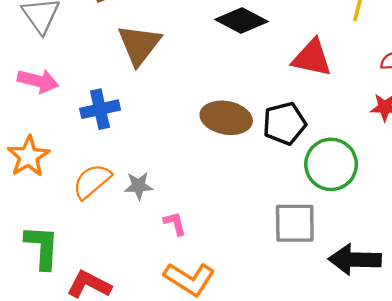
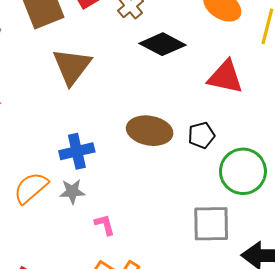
blue cross: (100, 109) -> (77, 151), moved
black pentagon: (284, 123) -> (201, 135), size x0.7

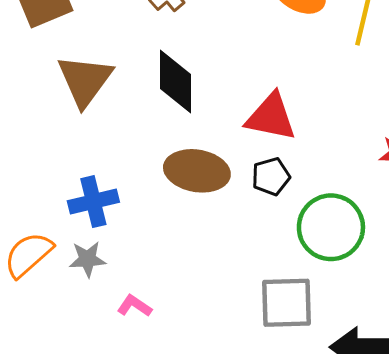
black diamond: (163, 44) -> (176, 81), moved, turned 63
red triangle: (225, 77) -> (271, 117), moved
pink L-shape: (105, 225) -> (134, 306), turned -40

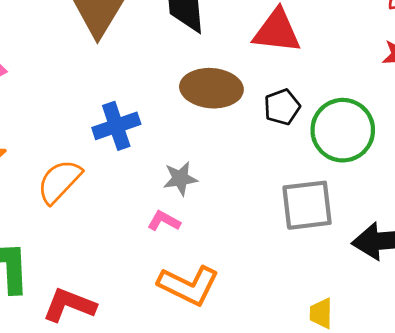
black pentagon: (271, 177) -> (282, 107), moved
gray star: (87, 259) -> (180, 179), moved

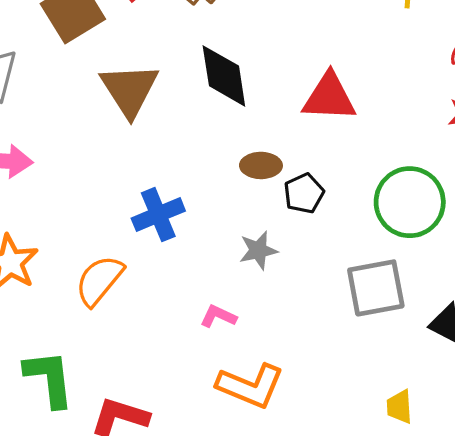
brown ellipse: (211, 88) -> (261, 165), size x0.6
black pentagon: (282, 107) -> (304, 193), moved
gray star: (180, 179) -> (258, 250), moved

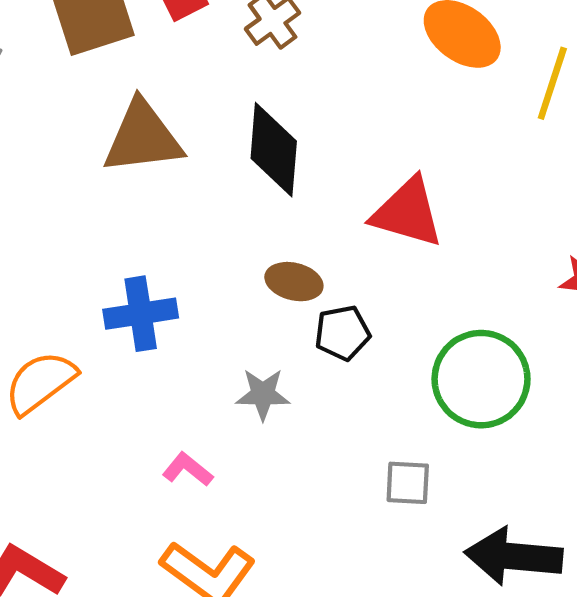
brown triangle: (129, 90) -> (143, 137), turned 42
gray square: (376, 288) -> (408, 483), size x0.6

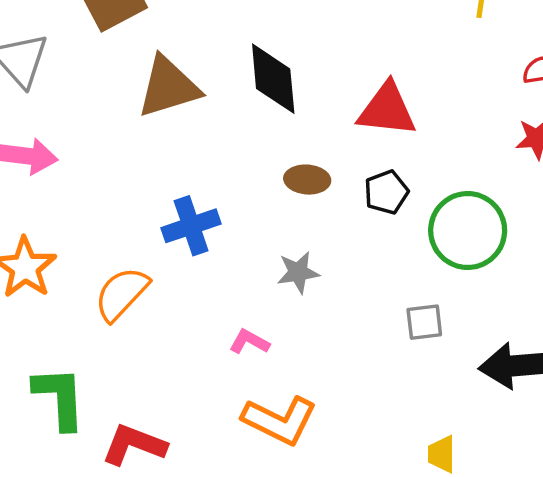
black pentagon: (342, 333) -> (386, 192), moved

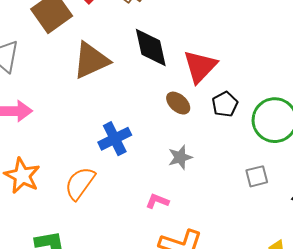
red triangle: (387, 110) -> (200, 66), moved, turned -45
brown ellipse: (307, 180) -> (178, 103), turned 45

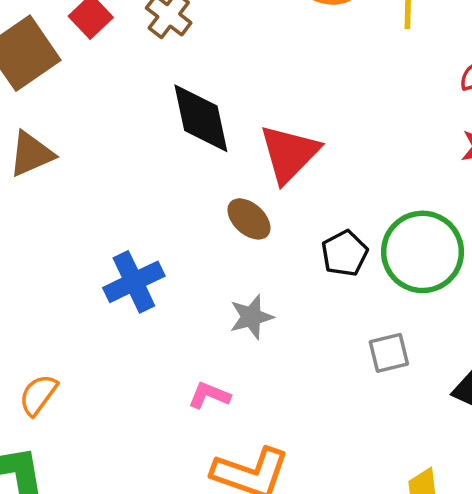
brown triangle: (91, 60) -> (31, 154), moved, size x0.7
black pentagon: (225, 104) -> (345, 253), moved
orange semicircle: (80, 183) -> (38, 395), moved, size x0.7

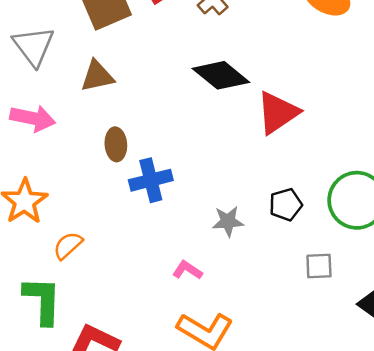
black diamond: (201, 118) -> (221, 75), turned -50
brown ellipse: (249, 219) -> (116, 144), moved, turned 32
black pentagon: (345, 253) -> (286, 205), moved

